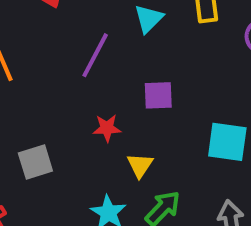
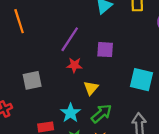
purple line: (95, 55) -> (70, 39), moved

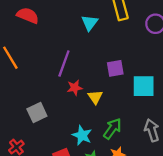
purple square: (105, 50) -> (115, 68), moved
yellow triangle: (91, 88) -> (95, 97), moved

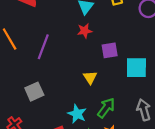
purple line: (64, 63) -> (43, 47), moved
red star: (75, 88) -> (85, 31), moved

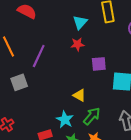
yellow triangle: (90, 77) -> (79, 95), moved, turned -32
gray square: (34, 92) -> (19, 82), moved

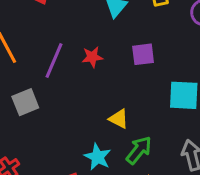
red star: (77, 44) -> (92, 57), moved
purple square: (99, 64) -> (143, 54), moved

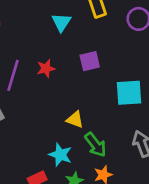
green arrow: (139, 150) -> (95, 145), turned 110

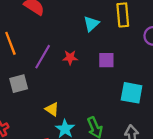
yellow triangle: (75, 120) -> (52, 109), moved

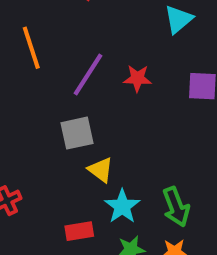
gray square: (19, 84) -> (77, 133), moved

